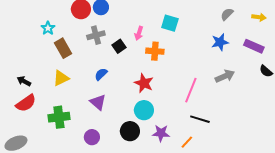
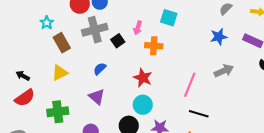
gray cross: (96, 35) -> (95, 30), size x1.4

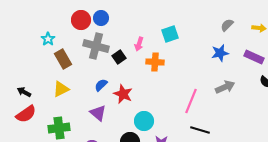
cyan square: (169, 18) -> (170, 34), turned -36
gray cross: (95, 30) -> (96, 46), turned 30
red star: (143, 78) -> (123, 94), moved

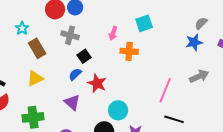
gray semicircle: (227, 25) -> (201, 23), moved
gray cross: (96, 46) -> (70, 35), size x0.7
black square: (119, 57) -> (84, 56), moved

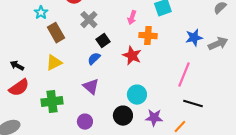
gray cross: (70, 35) -> (89, 20), turned 30
blue star: (194, 42) -> (194, 38), moved
gray arrow: (199, 76) -> (218, 44), moved
red star: (97, 83) -> (132, 56), moved

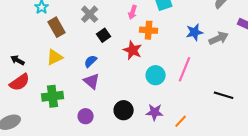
blue semicircle: (94, 59) -> (91, 61), moved
cyan circle: (137, 95) -> (156, 75), moved
black line: (193, 104) -> (224, 95), moved

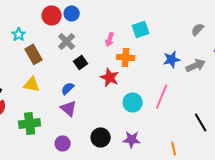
yellow triangle: (55, 57) -> (32, 84), turned 36
black line: (224, 95) -> (201, 122), turned 42
orange line: (181, 121) -> (174, 148), moved, turned -56

